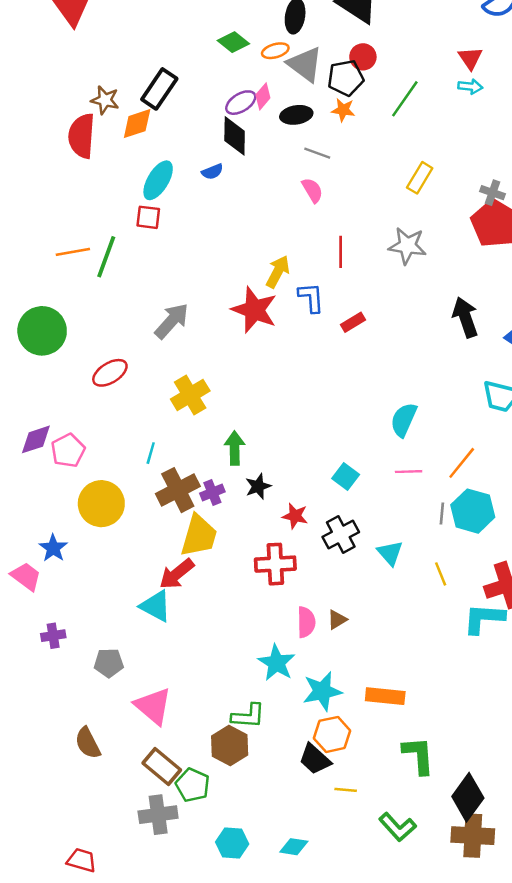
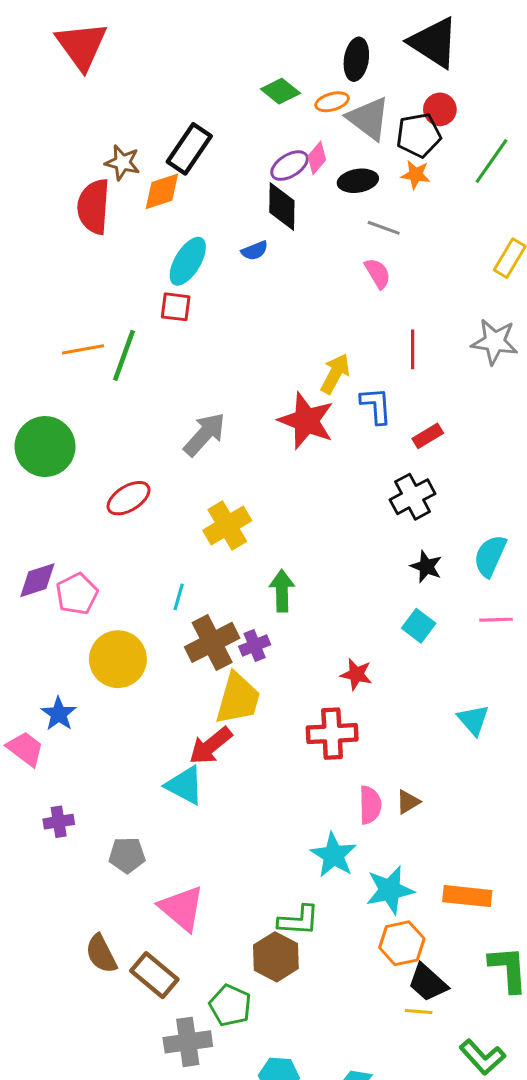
black star: (258, 486) -> (426, 567), moved, turned -30
black cross: (341, 534) -> (413, 497), moved
black trapezoid: (315, 759) -> (428, 983), moved
brown rectangle: (162, 766) -> (154, 975), moved

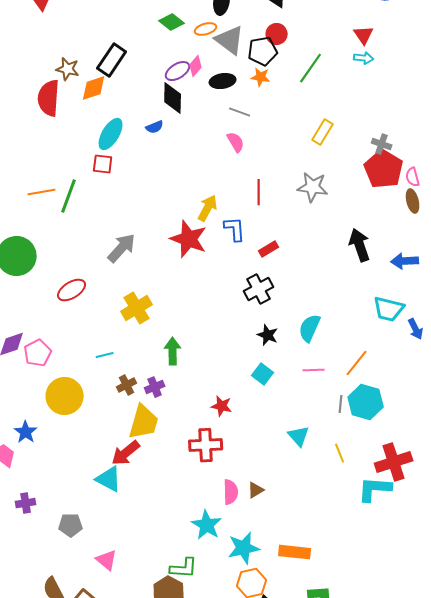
cyan line: (179, 597) -> (105, 355), turned 60
brown cross: (212, 642) -> (127, 385), size x0.6
pink triangle: (182, 908) -> (107, 560), size x0.7

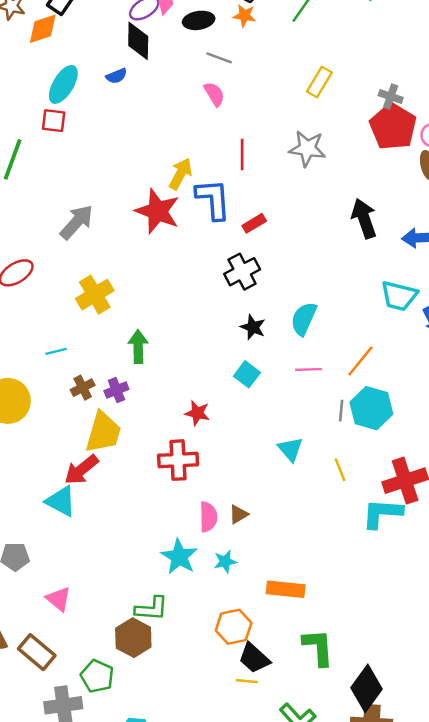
blue L-shape: (235, 229) -> (213, 199), size x1.4
cyan star: (244, 548) -> (225, 562), moved, size x0.6

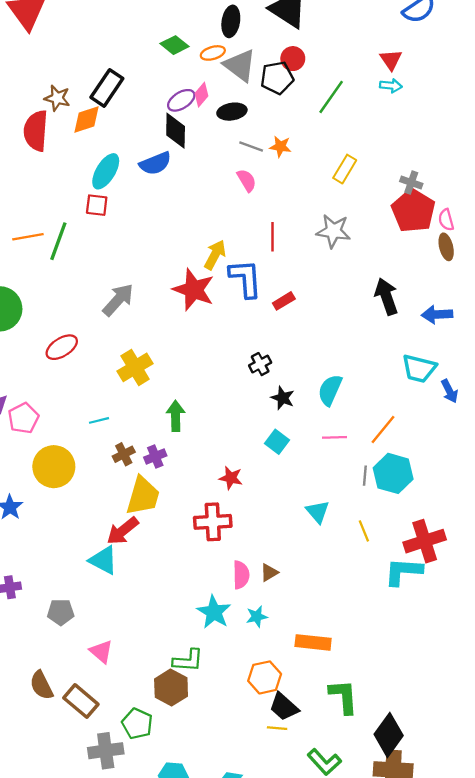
orange star: (244, 16) -> (280, 147), moved
blue semicircle: (116, 76) -> (155, 163), size x1.6
black cross: (242, 272) -> (260, 364), moved, size x0.7

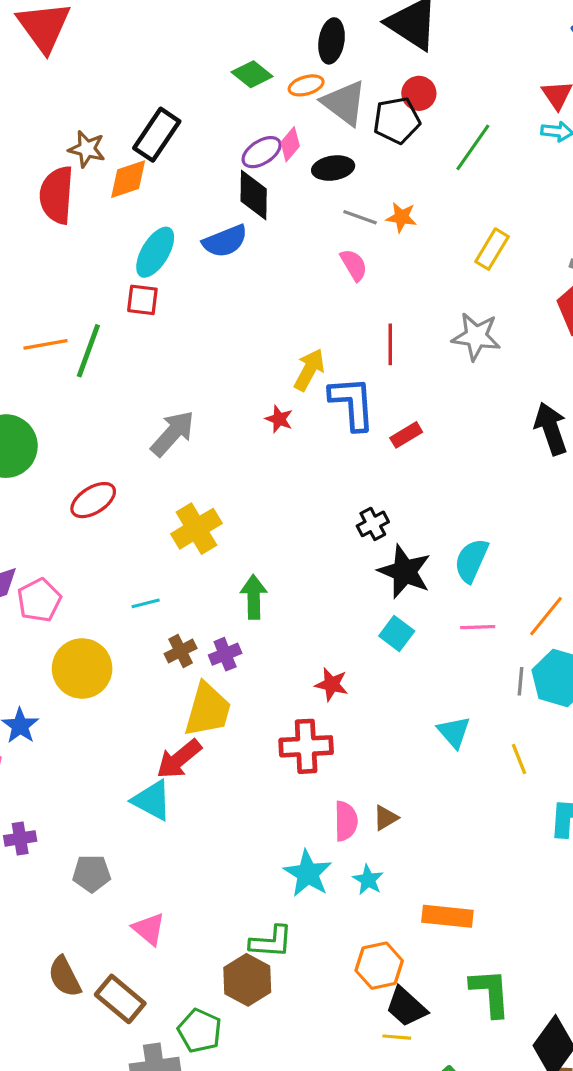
red star: (194, 290) -> (279, 419), size x0.5
black star: (283, 398) -> (405, 572), size x1.6
cyan star: (257, 617) -> (368, 880), turned -30

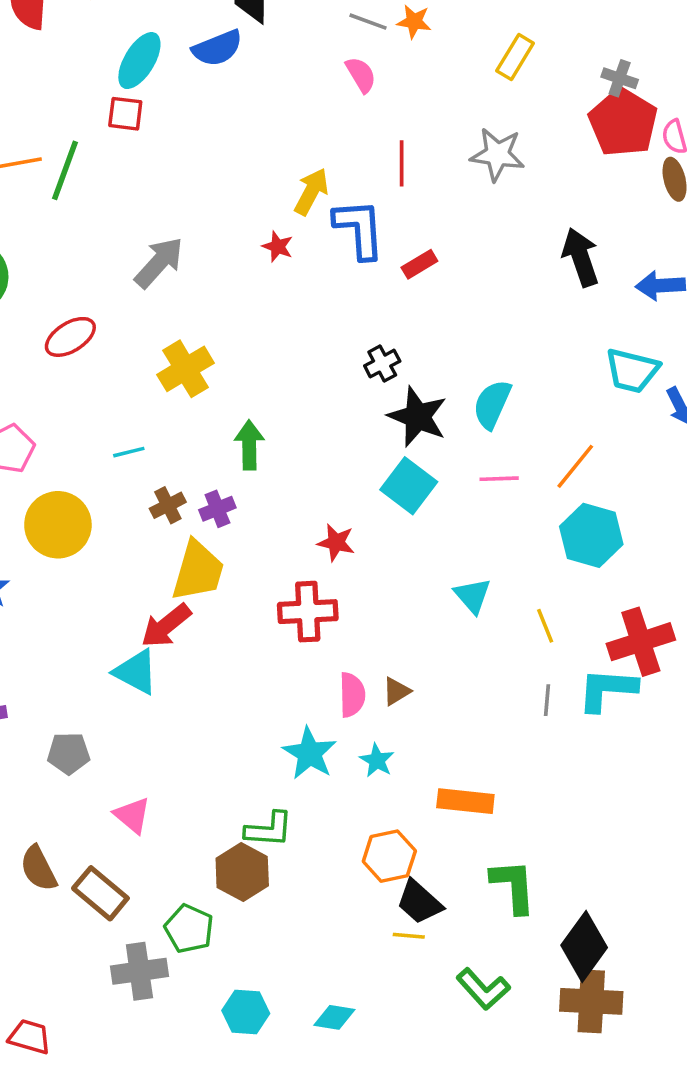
cyan square: (397, 634) -> (409, 486), size x1.4
gray line: (521, 681) -> (547, 700), moved

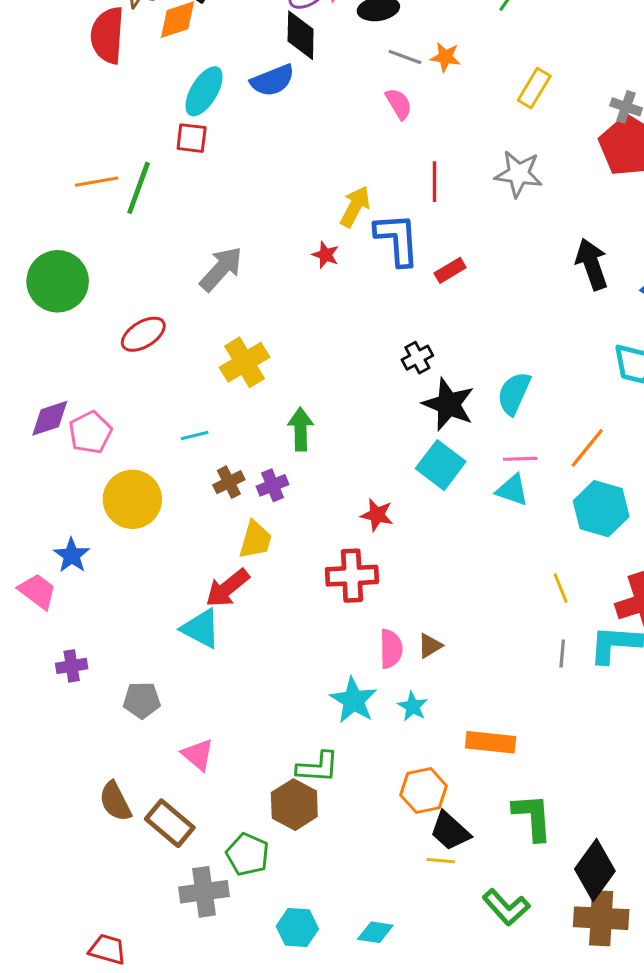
yellow trapezoid: (198, 571) -> (255, 540), size x0.7
cyan triangle: (473, 596) -> (512, 490), moved, turned -30

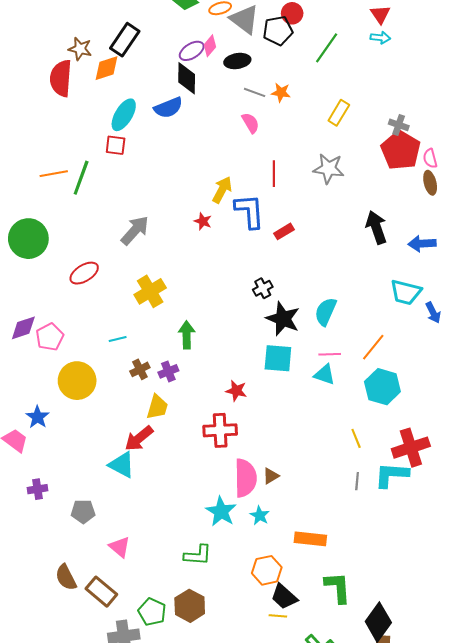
cyan square: (441, 465) -> (278, 358), turned -32
pink semicircle: (391, 649) -> (245, 478), size x1.5
brown hexagon: (294, 805) -> (190, 606), moved

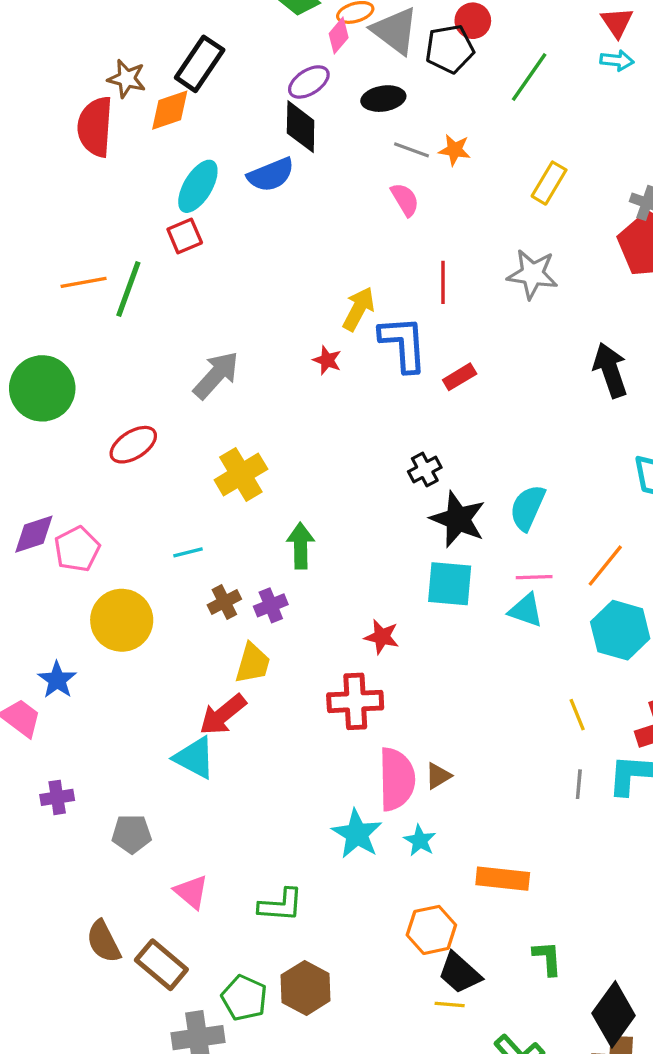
pink diamond: (210, 46) -> (339, 36), moved
red square: (116, 145) -> (185, 236), turned -30
green L-shape: (198, 555) -> (281, 905), moved
green L-shape: (338, 588) -> (547, 958), size x0.7

